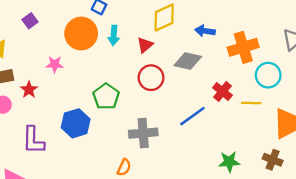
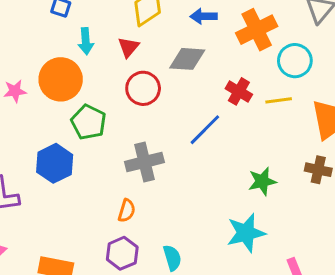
orange circle: (81, 34) -> (61, 79), moved

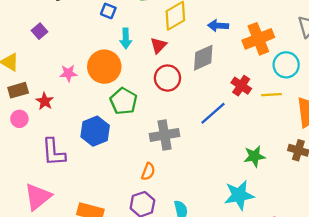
gray diamond: (187, 59) -> (203, 58), turned -32

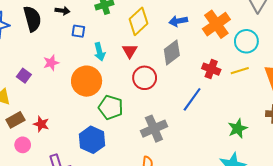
purple square: (39, 31) -> (24, 76), moved
pink star: (68, 73) -> (51, 63), moved

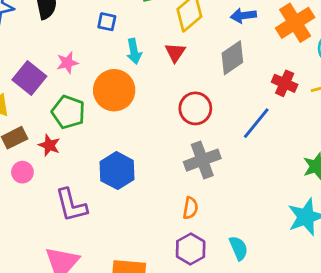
purple square: (24, 76) -> (29, 78), size x1.6
red circle: (145, 78) -> (195, 108), moved
green pentagon: (111, 107) -> (68, 112), moved

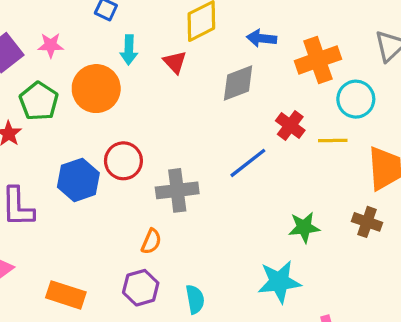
red triangle: (175, 53) -> (175, 62), turned -30
red circle: (195, 108) -> (123, 161), moved

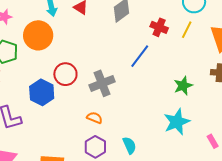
yellow line: (333, 141) -> (187, 30), turned -48
orange semicircle: (151, 241) -> (95, 118), turned -77

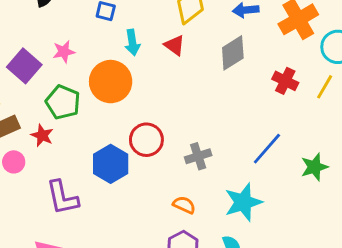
blue line: (140, 56) -> (267, 149), moved
gray cross: (102, 83) -> (198, 156), size x0.7
cyan star: (177, 122) -> (243, 202), moved

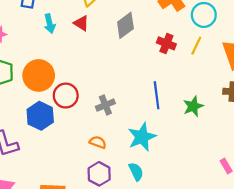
orange circle: (111, 82) -> (39, 75), moved
blue line: (267, 149) -> (157, 95), turned -44

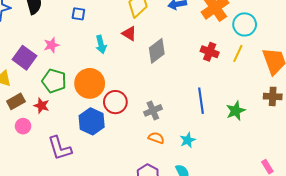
cyan arrow: (50, 23) -> (101, 44), moved
gray diamond: (125, 25) -> (157, 51), moved
cyan star: (142, 137) -> (188, 140), size x0.6
orange semicircle: (98, 142) -> (156, 138), moved

